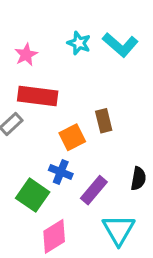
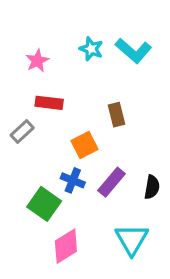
red rectangle: (38, 96) -> (49, 103), size x0.7
brown rectangle: (104, 121) -> (117, 115), moved
purple rectangle: (94, 190) -> (111, 182), moved

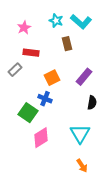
brown rectangle: (117, 115) -> (67, 44), moved
purple rectangle: (111, 182) -> (84, 77), moved

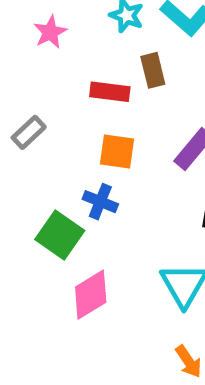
red rectangle: (31, 53) -> (110, 92), moved
orange square: (52, 78) -> (117, 151), turned 35

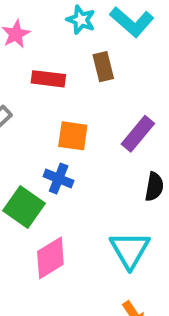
red rectangle: (110, 92) -> (48, 79), moved

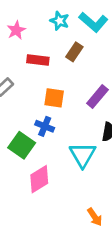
brown rectangle: (103, 67) -> (74, 52), turned 48
cyan triangle: (130, 250) -> (83, 155), moved

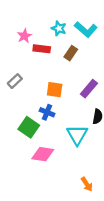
red rectangle: (38, 60) -> (42, 49), moved
pink diamond: (39, 179) -> (43, 154), turned 40

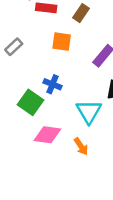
orange square: (55, 90) -> (62, 42), moved
orange arrow: (87, 184) -> (81, 146), moved

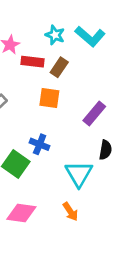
brown rectangle: (81, 13) -> (59, 67), moved
pink diamond: (47, 135) -> (21, 213), moved

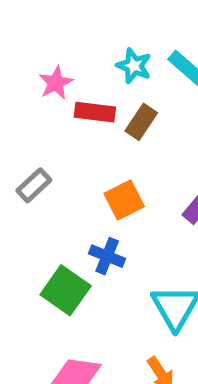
orange square: (49, 98) -> (124, 200), moved, turned -35

